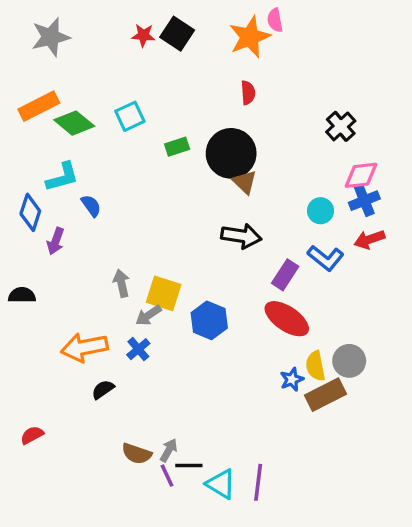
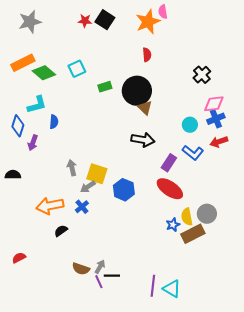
blue semicircle: (91, 206) -> (54, 122), turned 40
cyan triangle: (221, 484) -> (172, 289), moved

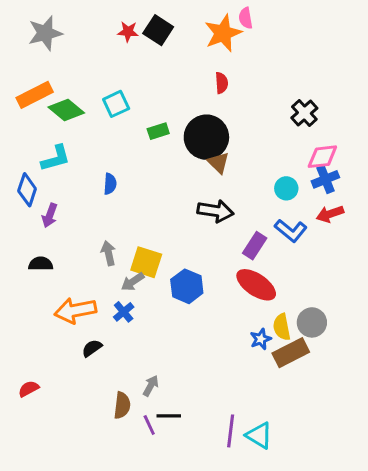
blue semicircle: (54, 122) -> (110, 184), moved
black semicircle: (13, 175) -> (41, 264), moved
gray arrow: (100, 267) -> (151, 386), moved
brown semicircle: (81, 269) -> (122, 405), turned -102

